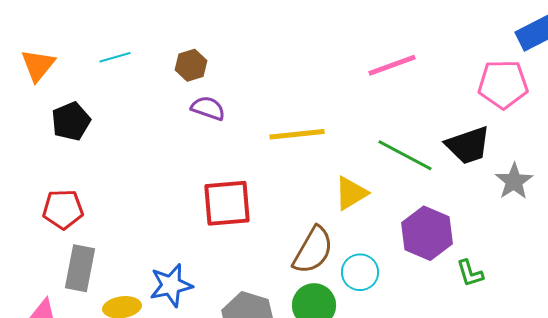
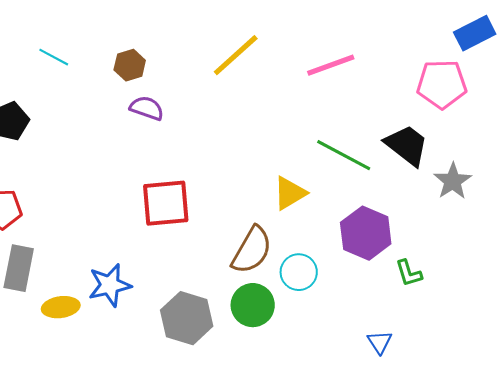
cyan line: (115, 57) -> (54, 57), turned 44
yellow line: (297, 134) -> (236, 55), moved, turned -36
black trapezoid: (468, 145) -> (407, 145), turned -123

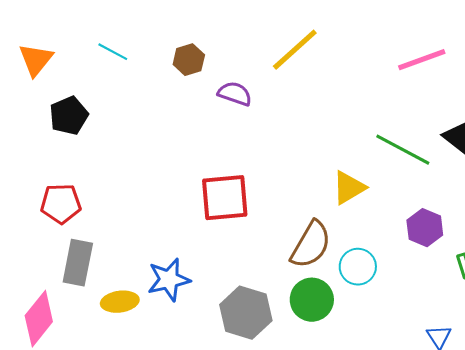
pink line: (331, 65) -> (422, 60), moved
purple semicircle: (147, 108) -> (235, 94), moved
purple hexagon: (366, 233) -> (425, 228), size x0.7

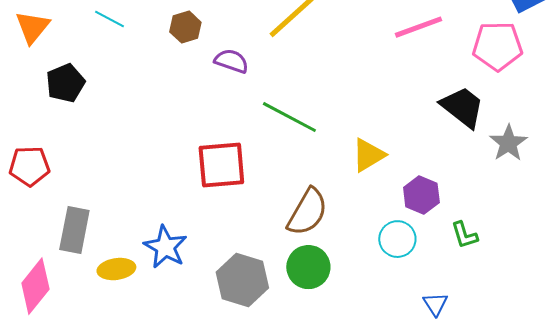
green line: (403, 150) -> (289, 117), moved
yellow triangle: (349, 188) -> (368, 155), moved
red pentagon: (61, 204) -> (29, 166), moved
cyan circle: (358, 267) -> (397, 239), moved
blue star: (169, 280) -> (165, 247), turned -30

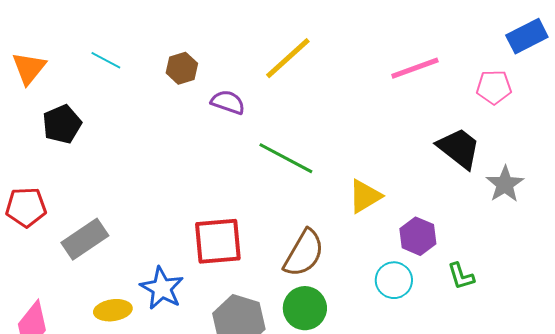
pink pentagon: (497, 46) -> (494, 87), size x0.7
red square: (221, 165) -> (218, 241), moved
gray rectangle: (74, 230) -> (85, 239), moved, turned 45

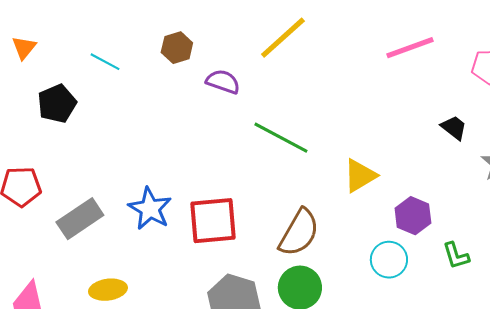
cyan line: (106, 60) -> (105, 62), moved
orange triangle: (29, 68) -> (24, 48), size x0.7
black trapezoid: (459, 148) -> (454, 128), size x0.6
blue star: (162, 288) -> (150, 209), moved

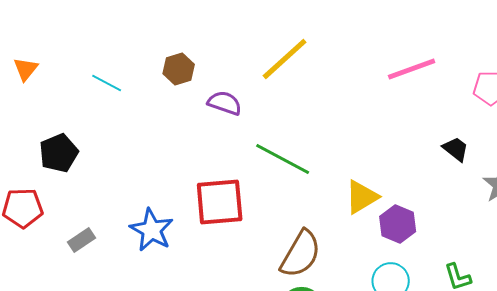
black pentagon: (57, 104) -> (59, 153), moved
purple hexagon: (413, 216) -> (398, 224), moved
gray rectangle: (80, 219) -> (82, 240), size x0.6
red square: (213, 221) -> (220, 202), moved

